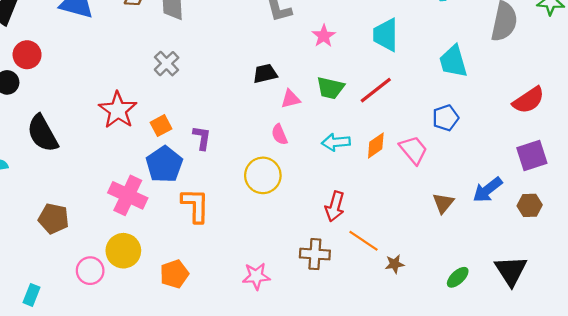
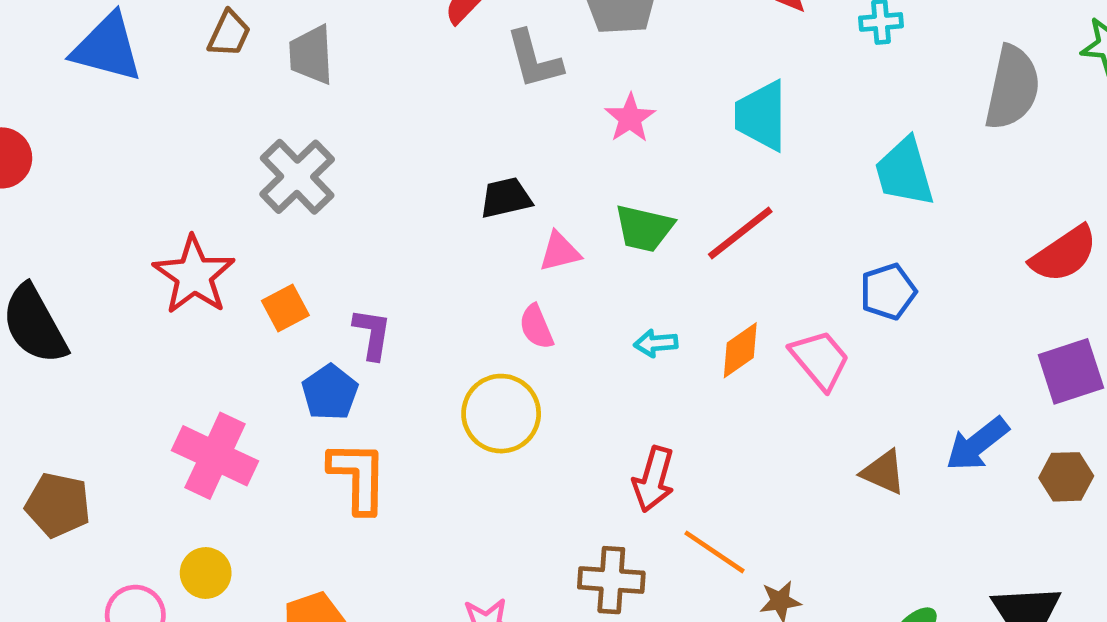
gray cross: (167, 64) -> (297, 177), size x1.4
cyan arrow: (336, 142) -> (656, 343), size x0.7
blue pentagon: (164, 164) -> (330, 392), moved, size x0.7
brown triangle: (443, 203) -> (883, 472), turned -45
yellow circle: (123, 251) -> (206, 573), size x0.7

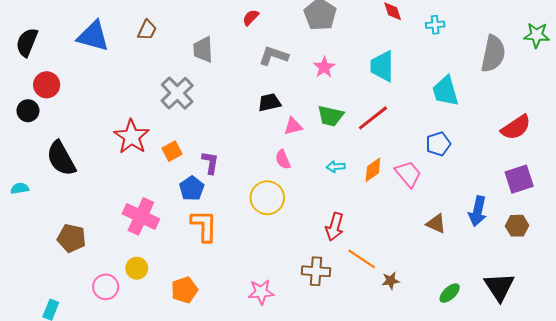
gray trapezoid: (311, 55) -> (203, 50), moved
gray L-shape: (534, 59) -> (274, 56), moved, turned 124
blue arrow: (977, 444) -> (478, 211), turned -40

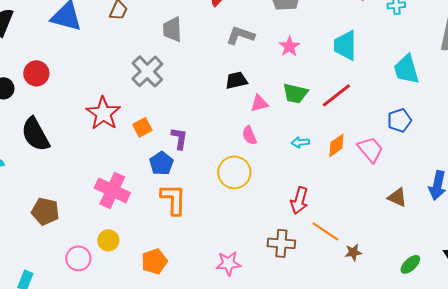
red circle: (47, 85) -> (36, 73), moved

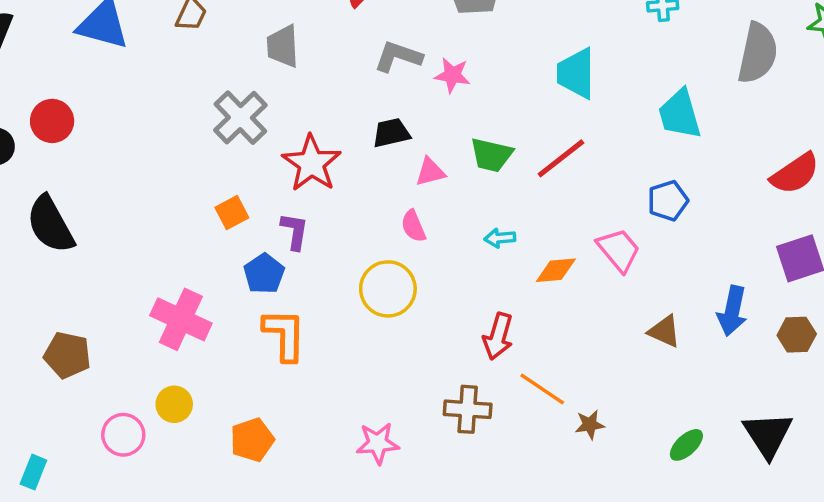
pink star: (289, 46) -> (452, 75), moved, turned -30
red star: (103, 113) -> (312, 163), moved
orange diamond: (336, 145) -> (556, 270), moved, turned 30

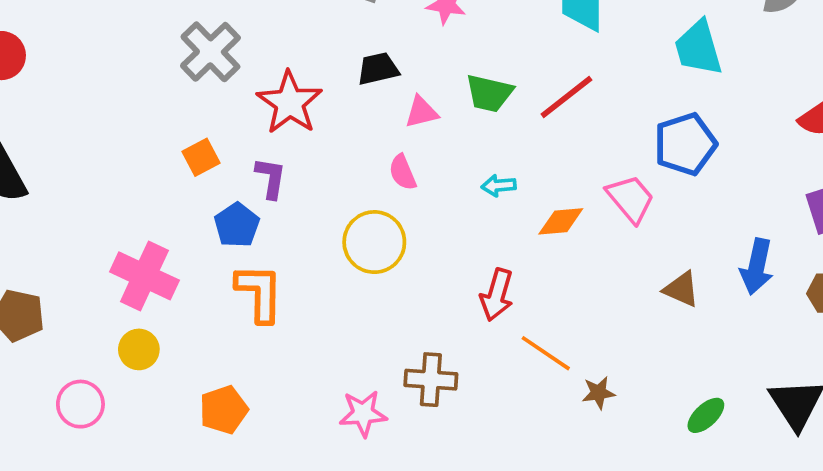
blue pentagon: (668, 201) -> (685, 144), size x1.4
yellow circle: (174, 404) -> (139, 349), moved
brown cross: (468, 409) -> (431, 380), moved

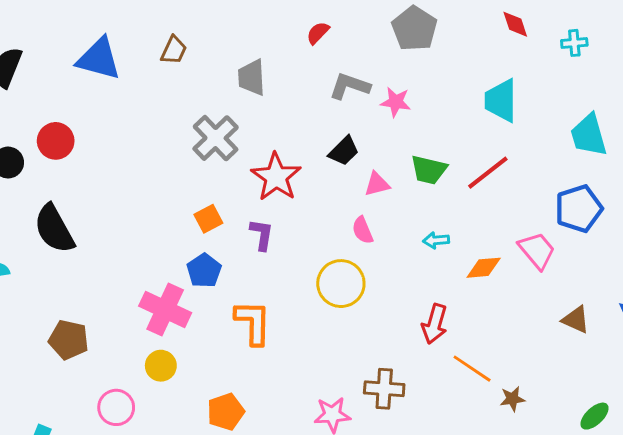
black trapezoid: (378, 69) -> (344, 151), turned 148
blue pentagon: (237, 225) -> (204, 271), moved

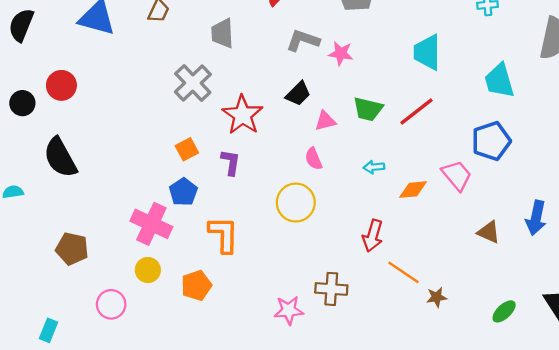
orange pentagon: (226, 412) -> (196, 285), moved

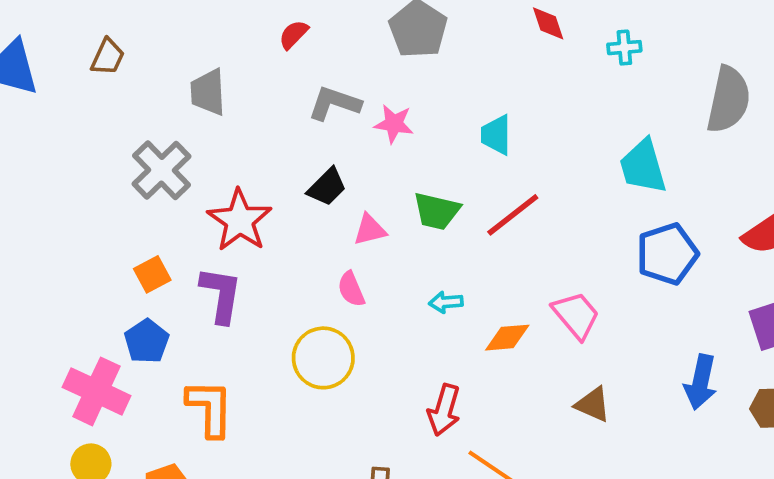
cyan trapezoid: (427, 52) -> (496, 135), moved, size x0.7
blue pentagon: (491, 141) -> (667, 254), moved
purple L-shape: (231, 162) -> (221, 295), size x1.4
brown triangle: (489, 232) -> (593, 404), moved

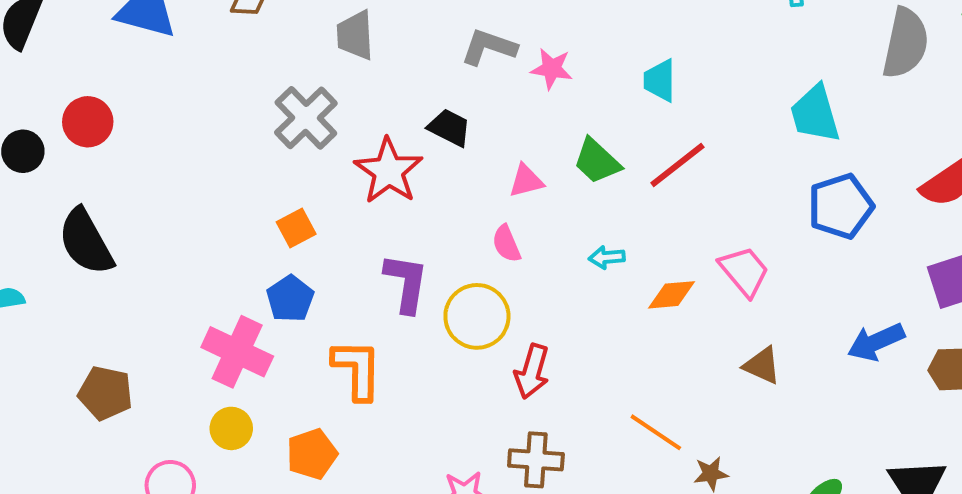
black trapezoid: (327, 187) -> (449, 128), moved, turned -108
green trapezoid: (437, 211) -> (597, 161), turned 30
purple L-shape: (221, 295) -> (406, 283), moved
blue arrow: (701, 382) -> (876, 342), turned 54
red arrow: (444, 410) -> (532, 371), moved

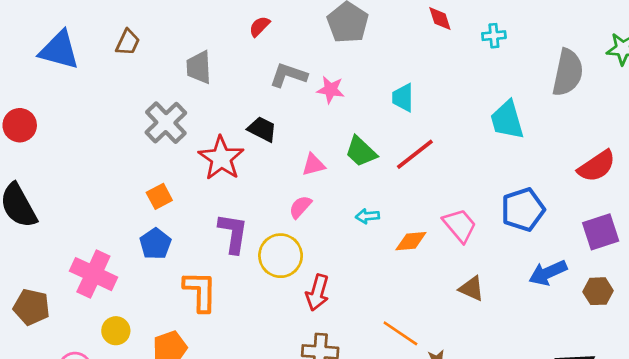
blue pentagon: (841, 206) -> (523, 210), moved
pink semicircle: (506, 244) -> (300, 207), turned 65
pink cross: (237, 352) -> (93, 274), moved

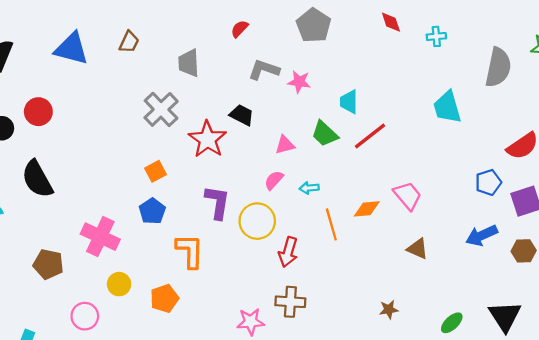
cyan trapezoid: (403, 98) -> (349, 102), moved
blue pentagon: (523, 210) -> (488, 182), moved, size x0.7
cyan arrow: (367, 216) -> (309, 188), moved
orange line: (400, 333) -> (331, 224), moved, turned 40

